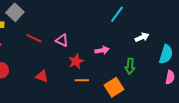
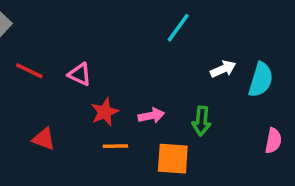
pink arrow: (102, 50) -> (151, 116), moved
cyan semicircle: (166, 54) -> (261, 80), moved
orange square: (114, 87) -> (173, 159), turned 36

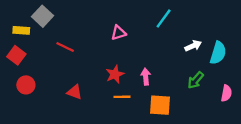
pink triangle: (80, 74) -> (118, 33), moved, turned -42
pink arrow: (151, 116) -> (146, 77), turned -84
green arrow: (202, 121) -> (196, 80), moved, turned 36

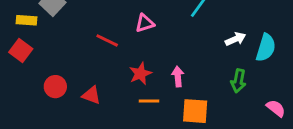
red line: (65, 47) -> (107, 40), moved
green arrow: (196, 80) -> (238, 81), turned -30
red circle: (26, 85) -> (55, 87), moved
pink semicircle: (226, 93) -> (276, 108), moved, turned -63

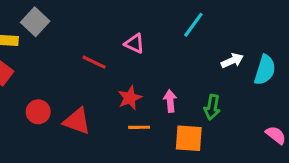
pink triangle: (145, 23) -> (134, 43), turned 42
green arrow: (238, 81) -> (212, 107), moved
red triangle: (91, 95) -> (77, 121), size x1.4

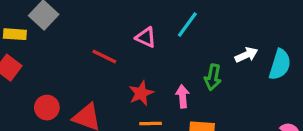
cyan line: (193, 25) -> (187, 25), moved
green arrow: (212, 107) -> (213, 77), moved

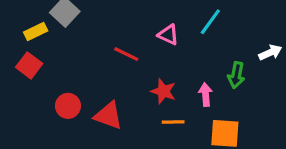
yellow rectangle: (15, 34) -> (36, 31), turned -30
red star: (141, 93) -> (163, 91), turned -30

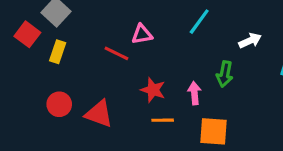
yellow rectangle: (36, 31) -> (58, 52), moved, turned -45
pink triangle: (168, 35) -> (142, 34), moved, turned -35
white arrow: (270, 52) -> (250, 41), moved
red square: (29, 65) -> (27, 34), moved

